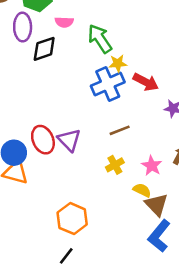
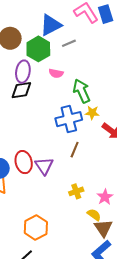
black diamond: (44, 49) -> (21, 90), moved
blue cross: (108, 84) -> (69, 119), moved
brown line: (120, 130) -> (75, 150), moved, turned -56

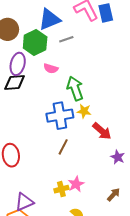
purple triangle: (44, 166) -> (24, 202), moved, turned 36
pink star: (105, 197) -> (76, 184), moved

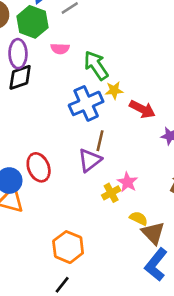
purple triangle: (24, 202) -> (90, 160), moved

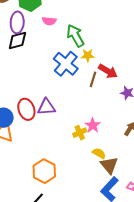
blue cross: (86, 103) -> (66, 64), turned -30
brown line: (100, 141) -> (93, 79), moved
purple triangle: (90, 160) -> (46, 107), moved, turned 30

